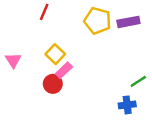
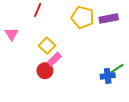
pink triangle: (13, 60) -> (11, 34), moved
blue cross: (127, 105) -> (108, 76), moved

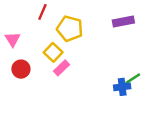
yellow pentagon: (83, 17) -> (70, 29), moved
red circle: (45, 71) -> (21, 69), moved

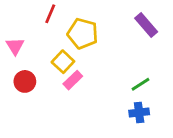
purple rectangle: (123, 21) -> (146, 25), turned 60
green line: (133, 79) -> (140, 84), moved
blue cross: (122, 87) -> (139, 112), moved

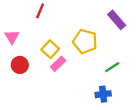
yellow pentagon: (83, 34) -> (85, 41), moved
blue cross: (139, 112) -> (103, 94), moved

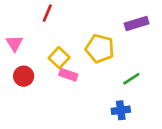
purple rectangle: (117, 20) -> (137, 24), turned -66
pink rectangle: (58, 64) -> (68, 75), turned 63

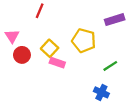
red circle: (24, 76) -> (22, 55), moved
blue cross: (121, 110) -> (101, 92), turned 32

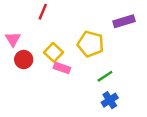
green line: (110, 66) -> (105, 76), moved
blue cross: (101, 92) -> (110, 100), turned 32

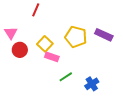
purple rectangle: (124, 21) -> (104, 35), moved, turned 42
green line: (105, 76) -> (66, 77), moved

